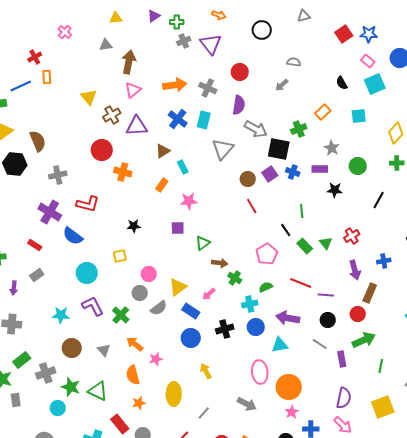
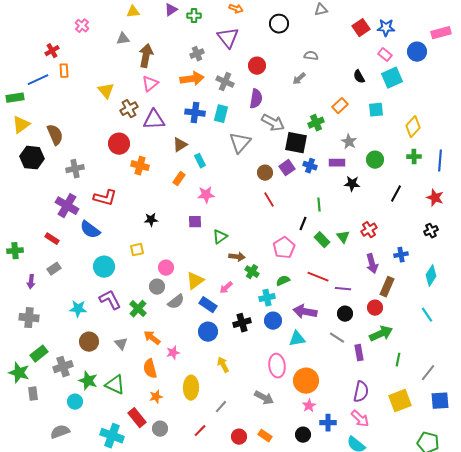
gray cross: (184, 41) -> (197, 54), moved
blue cross: (178, 119) -> (195, 113), turned -30
black line: (286, 230) -> (303, 224), turned 56

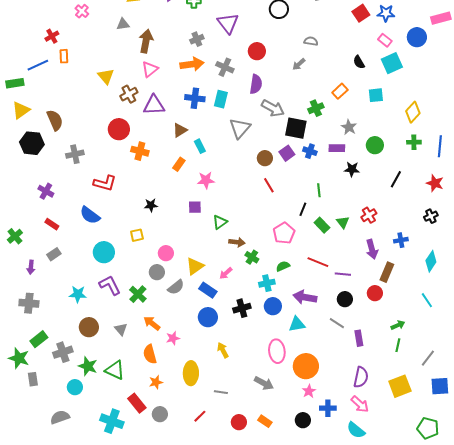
purple cross: (67, 206) -> (46, 191), moved, size x0.7
green cross: (15, 251) -> (15, 236), turned -35
green arrow: (381, 334) -> (398, 325), moved, size x0.6
gray line: (221, 407) -> (221, 392), turned 56

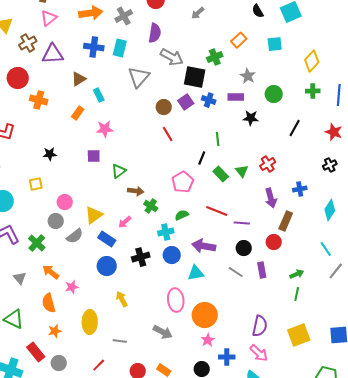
gray cross: (225, 67) -> (124, 16), turned 36
purple rectangle: (359, 338) -> (262, 270), moved
gray line: (428, 358) -> (336, 271), moved

